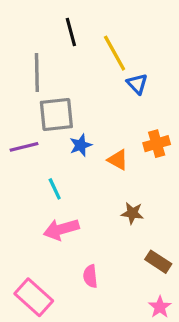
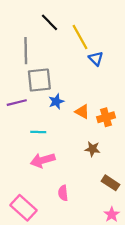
black line: (71, 32) -> (50, 22), turned -30
orange cross: (157, 144) -> (106, 117), moved
cyan line: (55, 189) -> (38, 132), turned -63

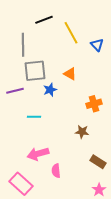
black line: (50, 22) -> (44, 20), turned -66
blue triangle: (96, 59) -> (97, 45), moved
orange triangle: (82, 112) -> (70, 74), moved
pink arrow: (43, 160) -> (38, 154), moved

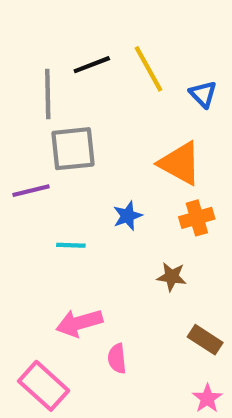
black line: (44, 20) -> (92, 65), moved
orange triangle: (70, 74) -> (180, 163), moved, size x1.6
blue star: (50, 90) -> (128, 216), moved

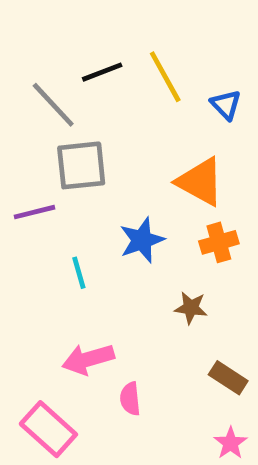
gray line: (48, 94) -> (53, 105), turned -42
blue star: (128, 216) -> (142, 240), size x1.4
cyan line: (71, 245) -> (79, 273), turned 72

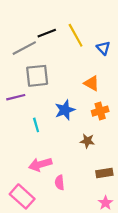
gray line: (53, 105) -> (24, 48), turned -75
orange triangle: (200, 182) -> (92, 83), size x0.7
brown rectangle: (228, 378) -> (104, 173), turned -42

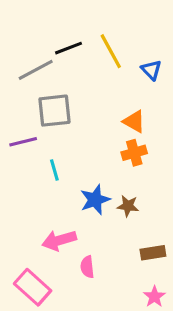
blue star: (65, 110) -> (95, 200), moved
orange cross: (100, 111) -> (134, 153), moved
cyan line: (36, 125) -> (54, 170), moved

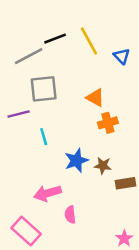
orange triangle: (134, 122) -> (95, 98), moved
brown rectangle: (153, 253) -> (125, 183), moved

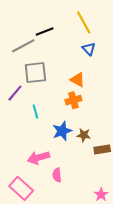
yellow line: (89, 41) -> (84, 22), moved
blue triangle: (122, 56) -> (89, 49), moved
purple line: (19, 114) -> (15, 93), turned -36
orange cross: (108, 123) -> (73, 100), moved

